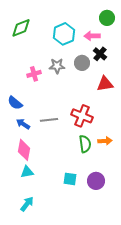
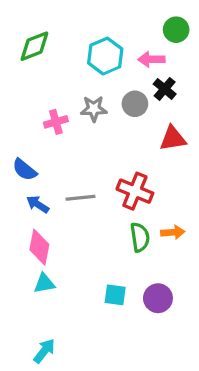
cyan arrow: (27, 204) -> (44, 351), moved

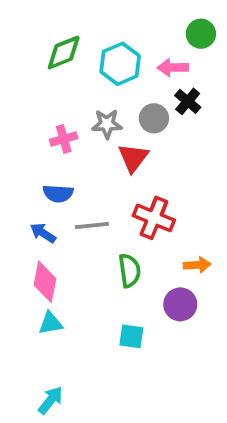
green diamond: (34, 46) -> (64, 53), moved
red triangle: (173, 138) -> (133, 158), moved, turned -44
blue semicircle: (25, 170) -> (58, 193), moved, turned -35
green semicircle: (140, 237) -> (129, 271), moved
purple circle: (158, 298) -> (180, 304), moved

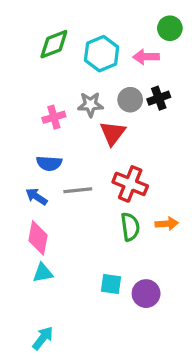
black cross: (188, 101) -> (159, 98), moved, turned 30
green semicircle: (129, 271) -> (130, 227), moved
purple circle: (180, 304) -> (146, 294), moved

